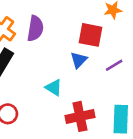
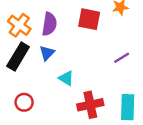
red square: (90, 35) -> (89, 19), moved
blue triangle: (79, 60) -> (47, 53), moved

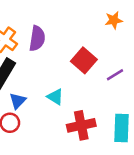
red square: (89, 19) -> (84, 60), moved, turned 30
blue triangle: (47, 53) -> (18, 101), moved

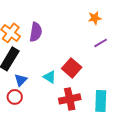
red square: (84, 60) -> (72, 68), moved
purple line: (115, 75) -> (101, 43), moved

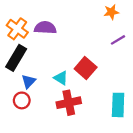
purple semicircle: (36, 32) -> (45, 28), turned -96
red cross: (70, 99) -> (69, 103), moved

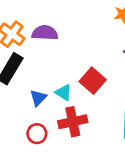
blue triangle: (28, 81) -> (38, 98), moved
red circle: (22, 100) -> (37, 134), moved

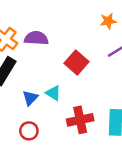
red square: (93, 81) -> (76, 63), moved
red cross: (73, 122) -> (80, 120), moved

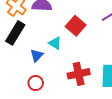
cyan triangle: (53, 93) -> (55, 43), moved

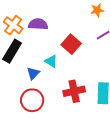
red circle: (36, 83) -> (32, 100), size x1.5

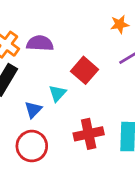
cyan triangle: (51, 61) -> (57, 93), turned 40

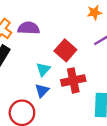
blue triangle: (33, 110) -> (42, 90), moved
red cross: (89, 134) -> (73, 80), moved

